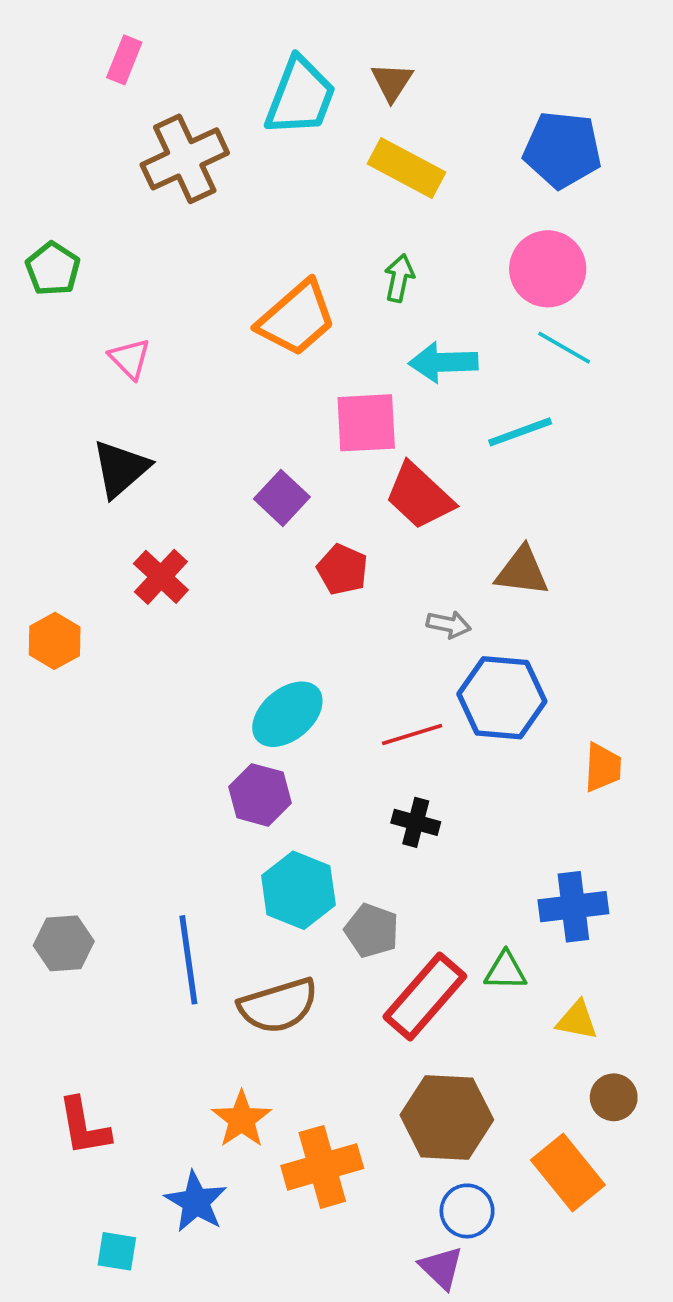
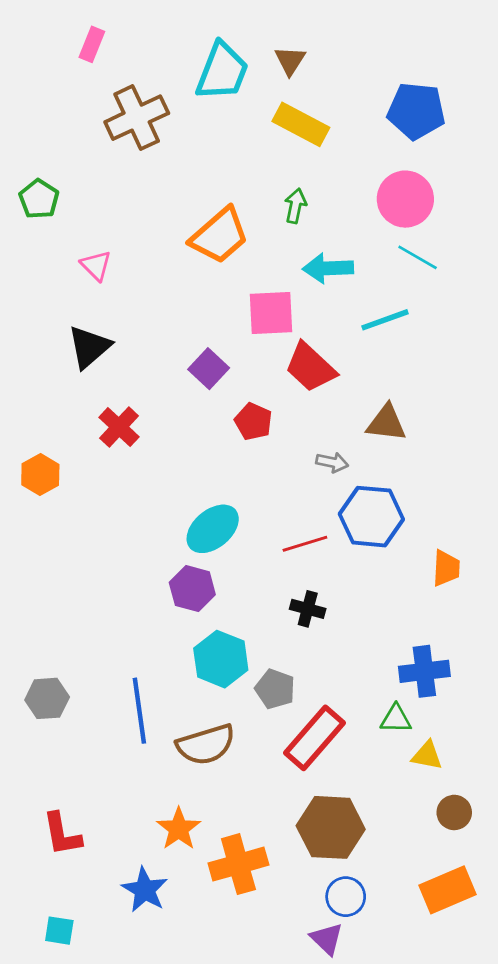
green triangle: (506, 971) -> (396, 719), moved
orange rectangle: (568, 1172) -> (447, 890), moved, turned -74
cyan square: (117, 1251) -> (59, 931), moved

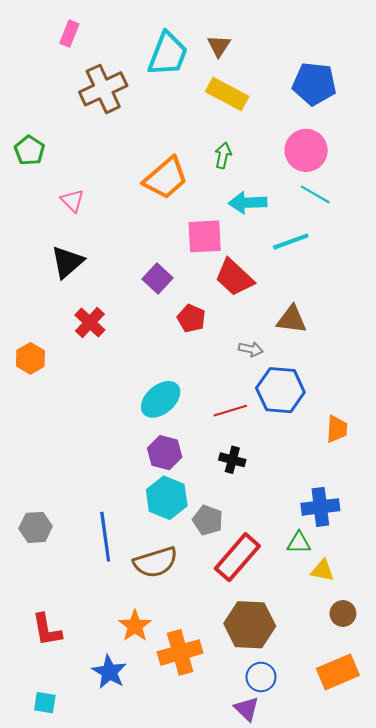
purple hexagon: (192, 589) -> (165, 453), moved

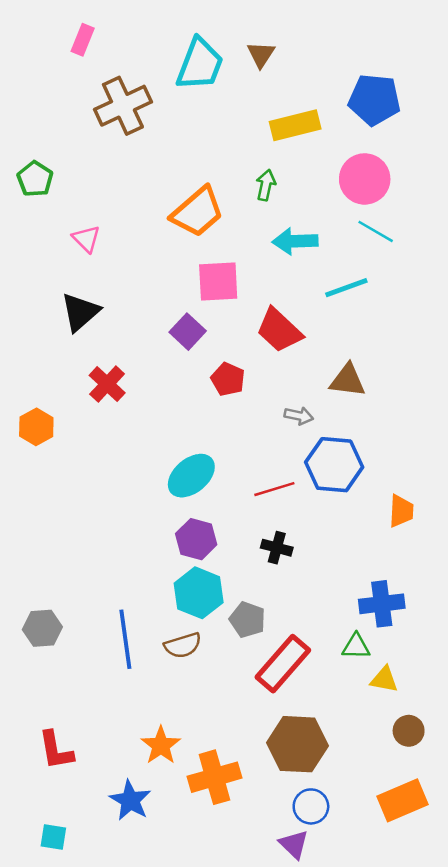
yellow rectangle: (227, 94) -> (295, 125), moved, turned -42
pink square: (205, 236) -> (218, 282), moved
brown semicircle: (155, 562) -> (183, 645), moved, size x0.7

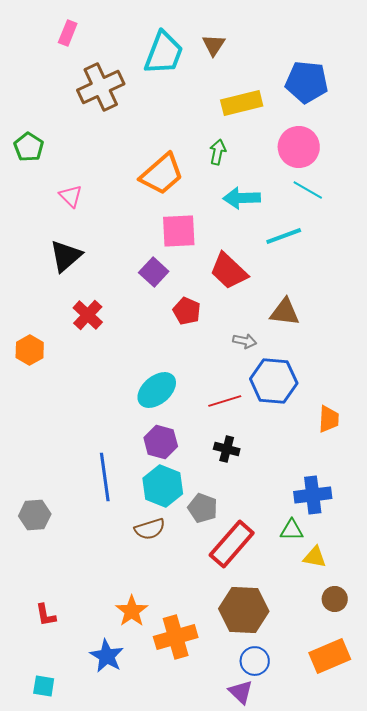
blue line: (125, 639) -> (105, 477), moved
red L-shape: (56, 750) -> (46, 615), size x0.7

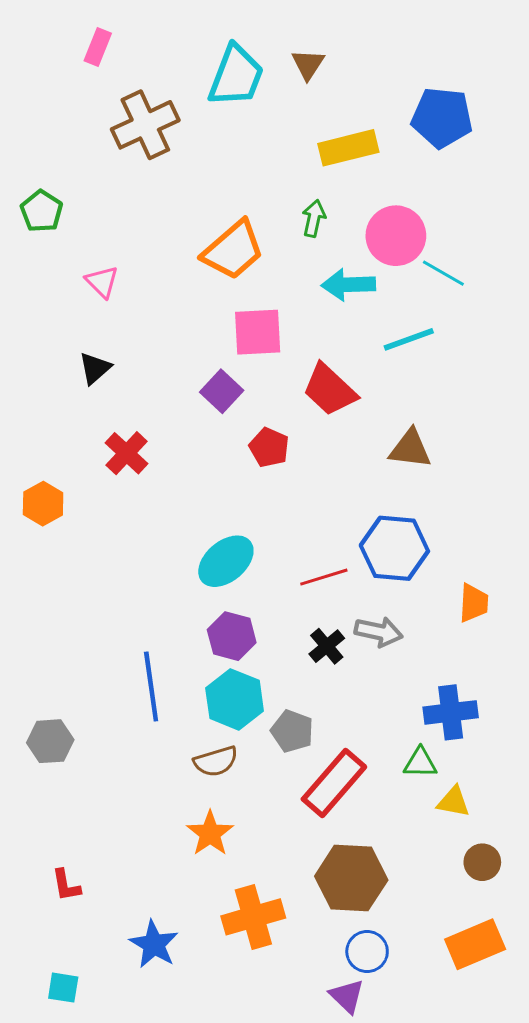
pink circle: (299, 147) -> (396, 236), moved
black triangle: (66, 256) -> (95, 368), size x0.7
gray arrow: (245, 341) -> (379, 632), moved, size x1.4
black cross: (227, 449) -> (327, 646), turned 35
orange star: (132, 611) -> (210, 833), moved

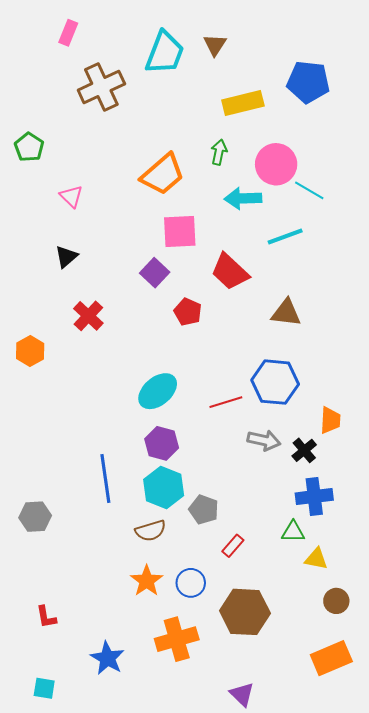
black cross: (327, 646) -> (304, 450), moved
red rectangle: (334, 783) -> (233, 546), size x0.5
blue circle: (367, 952) -> (191, 583), moved

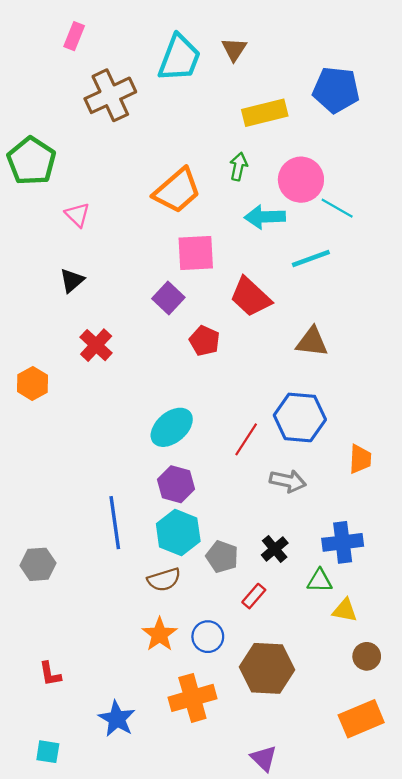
green pentagon: (29, 147) -> (31, 161), size x1.5
red line: (226, 402) -> (246, 439), turned -40
black cross: (304, 450) -> (275, 549), moved

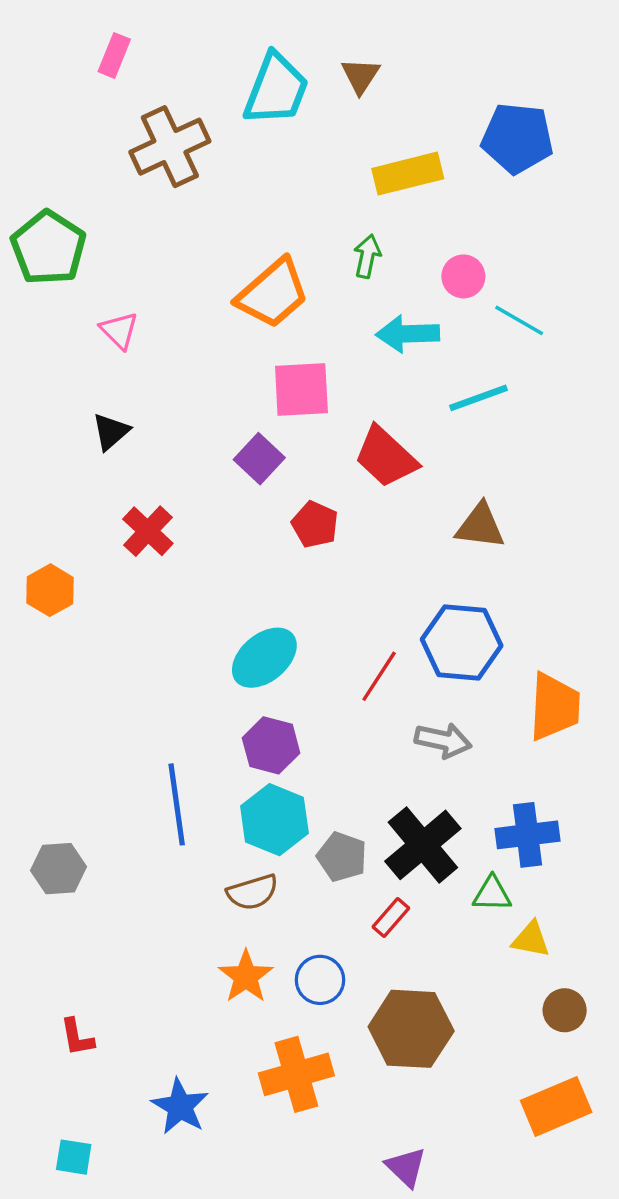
pink circle: (301, 180) -> (463, 276), size x0.6
orange trapezoid: (360, 459) -> (554, 707), size x1.5
black cross: (275, 549) -> (423, 845), size x1.8

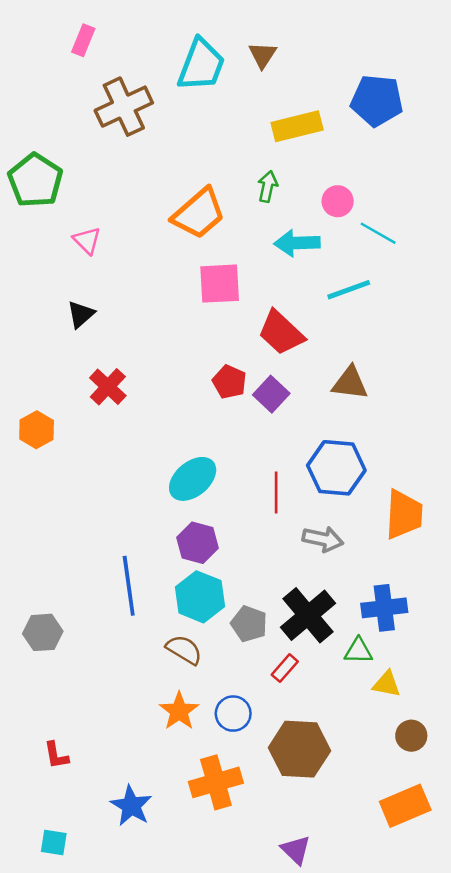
purple square: (259, 459) -> (271, 394), moved
red line: (379, 676) -> (276, 492), turned -33
brown semicircle: (253, 892) -> (184, 650), turned -132

